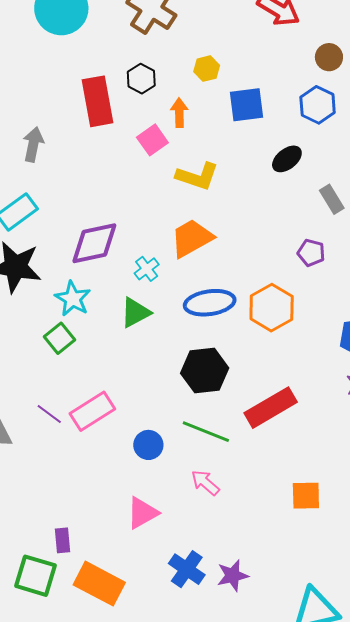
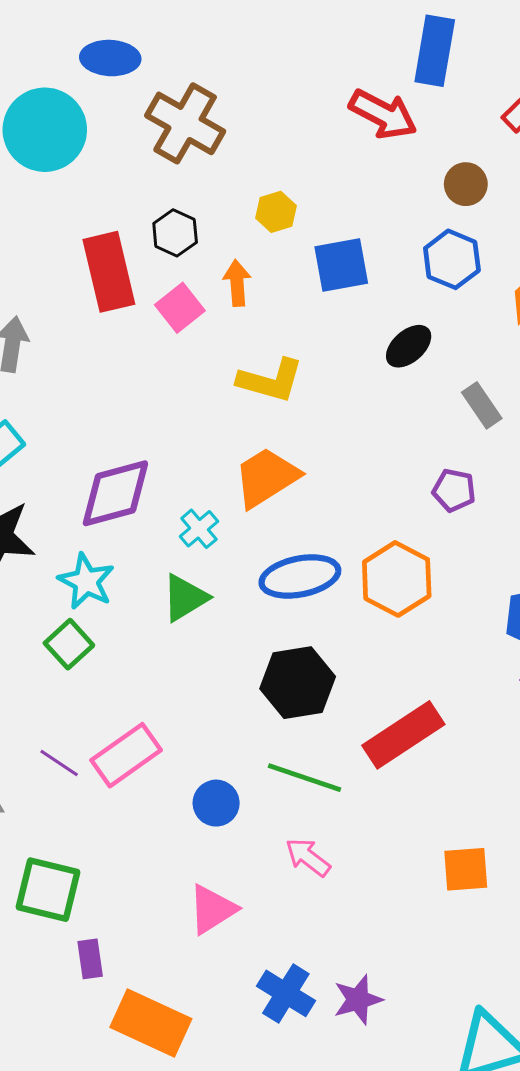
pink square: (152, 140) -> (180, 308), moved
green square: (35, 576) -> (48, 890), moved

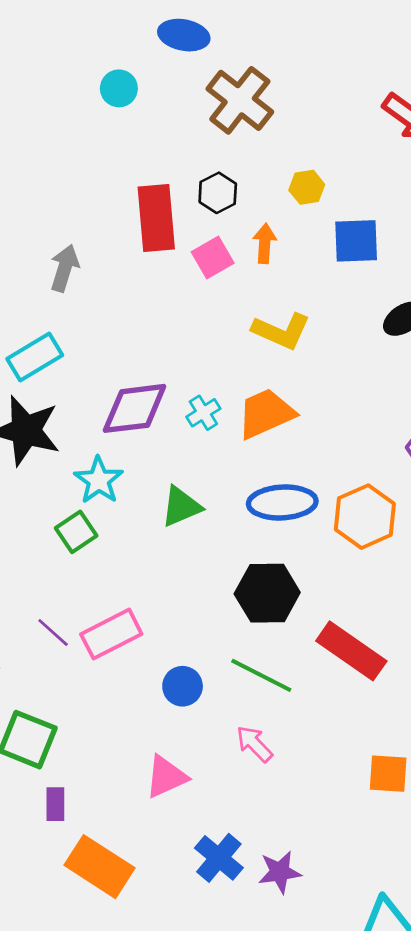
cyan circle: (45, 130) -> (119, 88), size x0.5
cyan cross: (199, 529) -> (203, 413), moved
red rectangle: (403, 735) -> (351, 651), turned 60

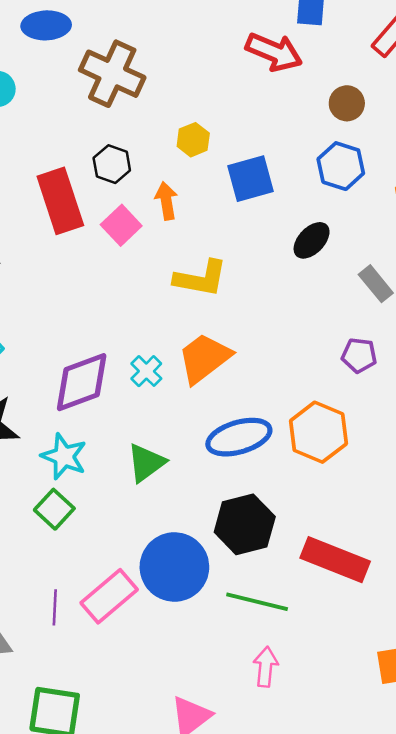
purple line: (53, 632) -> (55, 607), turned 64
blue circle: (183, 686) -> (174, 567), moved, size x1.8
pink arrow: (254, 744) -> (266, 667), turned 63

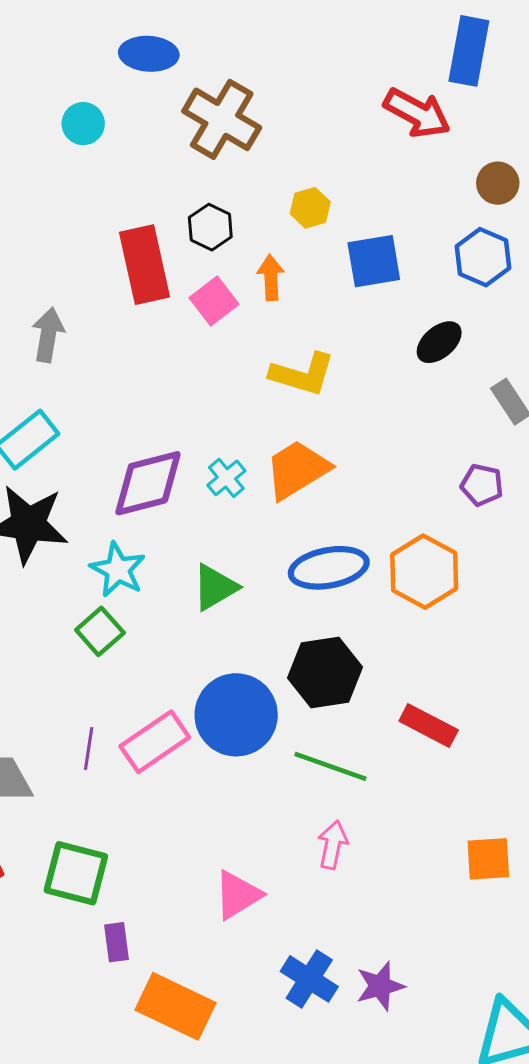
red rectangle: (335, 560) -> (429, 725), size x0.7

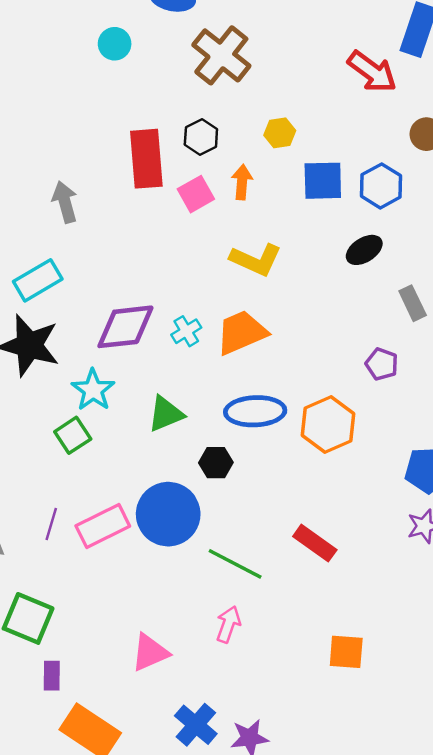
blue hexagon: (483, 257) -> (381, 186), moved
gray arrow: (48, 335) -> (65, 202), turned -33
black hexagon: (325, 673) -> (216, 463), moved, size x0.6

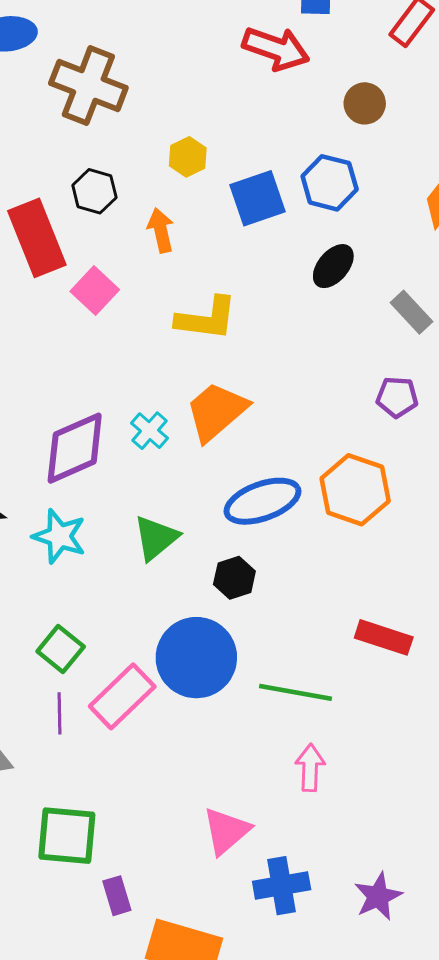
pink square: (196, 194) -> (95, 290), moved
green square: (73, 435) -> (61, 649), moved
blue cross: (196, 725) -> (282, 886), moved, turned -33

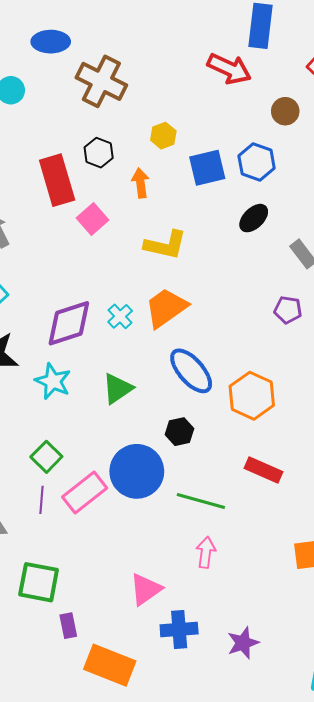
orange hexagon: (355, 490) -> (252, 396), moved
blue ellipse: (262, 501) -> (191, 371), turned 63
black hexagon: (234, 578) -> (179, 432), moved

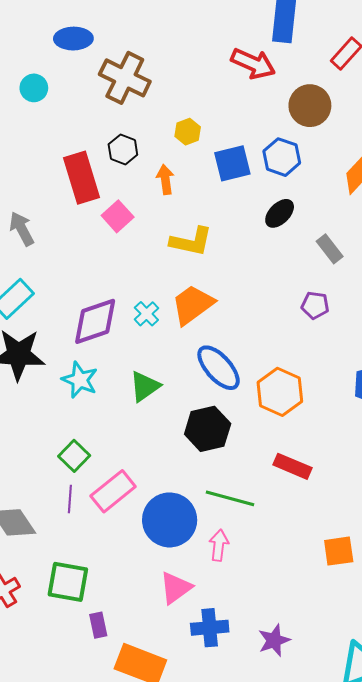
brown circle: (285, 111) -> (310, 106), size x1.5
black hexagon: (179, 432) -> (208, 429), size x1.6
blue circle: (137, 471) -> (170, 520), moved
pink arrow: (206, 552) -> (219, 545), moved

